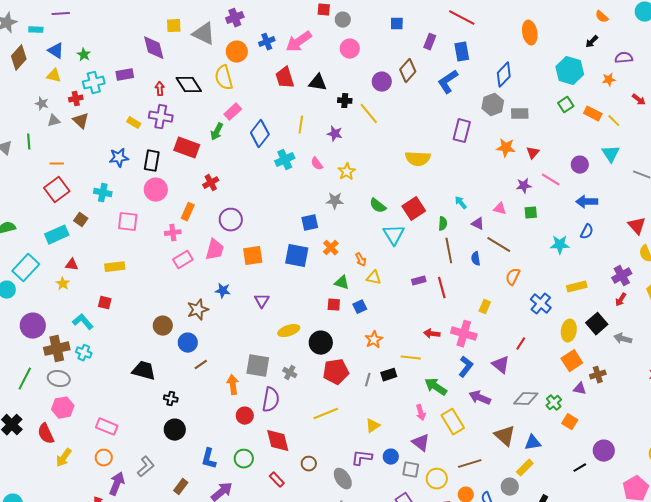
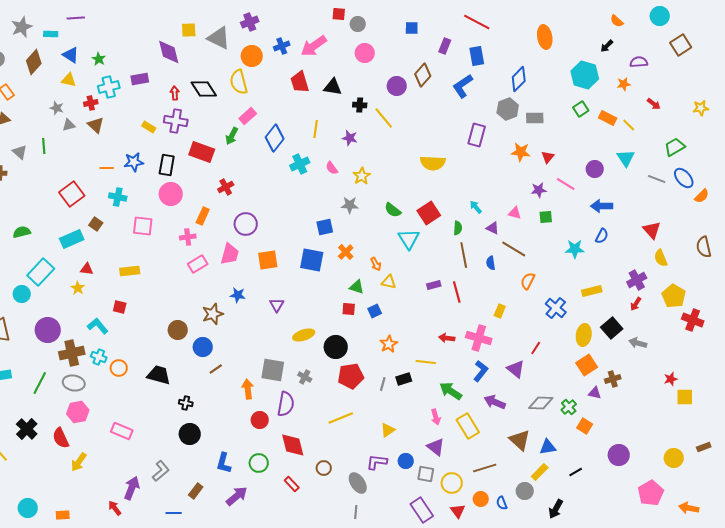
orange line: (57, 164) -> (107, 168), moved
orange circle: (104, 458) -> (119, 368), moved
black line: (580, 468) -> (576, 472), moved

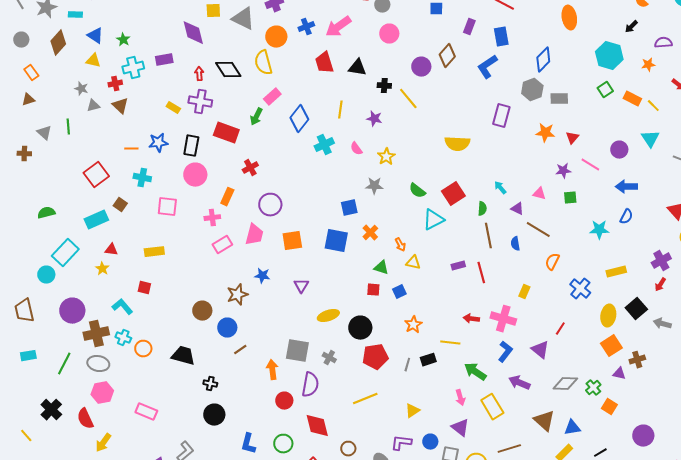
cyan triangle: (409, 239) -> (433, 220), turned 35

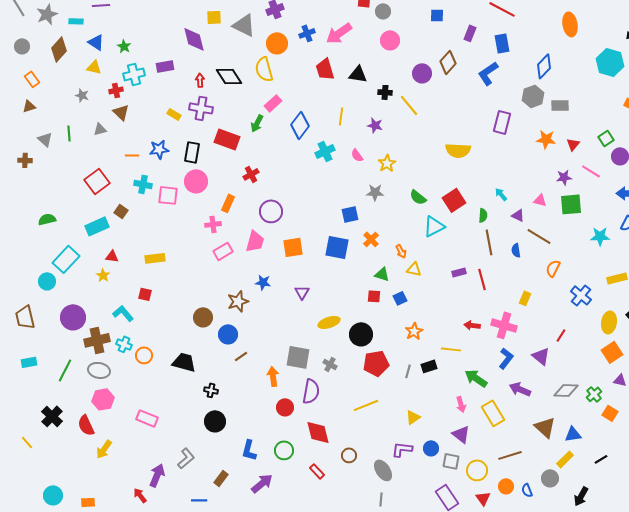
green square: (605, 90) -> (606, 138), moved
gray triangle: (93, 106) -> (100, 129), moved
green square: (570, 198) -> (571, 204), size x1.6
pink square: (167, 207) -> (168, 195), moved

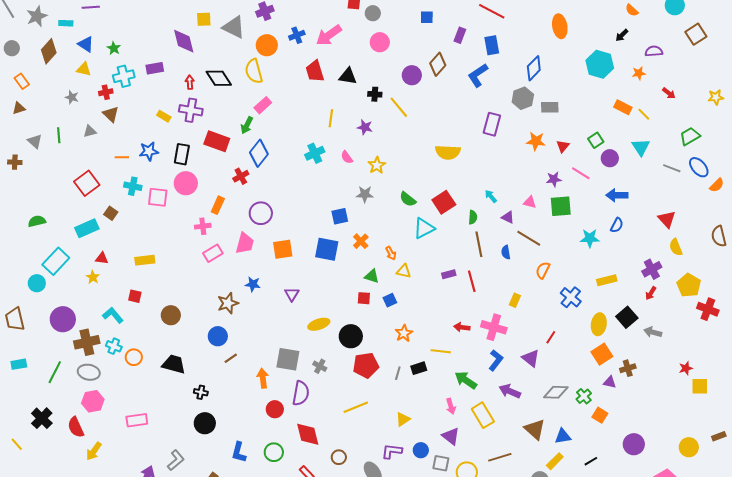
blue diamond: (300, 125) -> (259, 153), moved
brown circle: (203, 317) -> (171, 315), moved
pink rectangle: (147, 418) -> (137, 420), turned -30

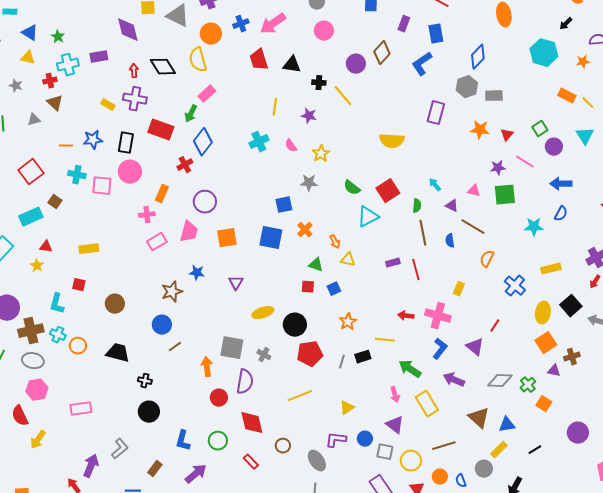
cyan L-shape: (113, 315) -> (57, 304), turned -125

